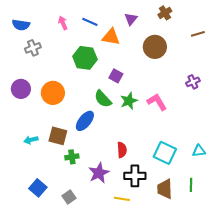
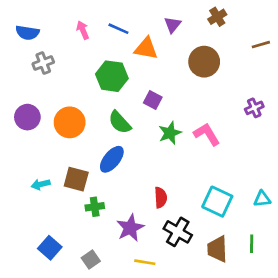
green semicircle: (103, 99) -> (120, 122), moved
black cross: (135, 176) -> (178, 232), turned 30
yellow line: (122, 199) -> (145, 262), moved

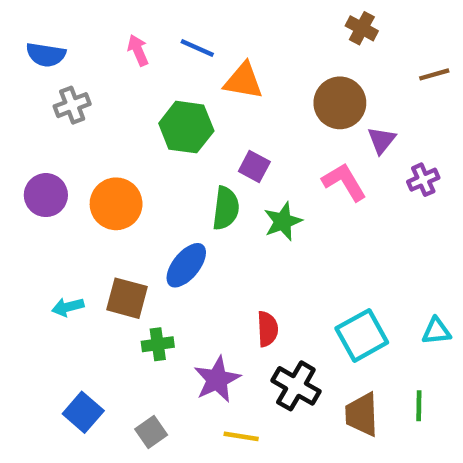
brown cross: (217, 17) -> (362, 28), turned -30
purple triangle: (172, 25) -> (382, 140), moved
green semicircle: (120, 122) -> (226, 208), moved, turned -130
pink L-shape: (207, 134) -> (344, 182), moved
cyan square: (217, 202) -> (362, 335), turned 36

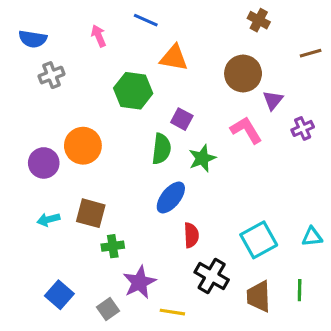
blue line: (197, 48) -> (146, 20), moved
purple circle: (46, 195) -> (44, 163), moved
blue ellipse: (186, 265) -> (171, 198), moved
purple star: (217, 379) -> (139, 282), moved

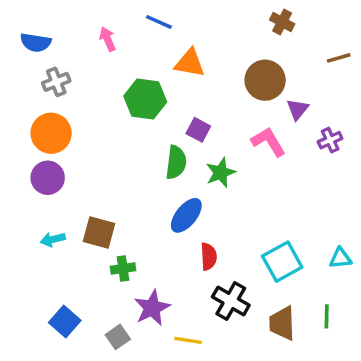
orange circle: (83, 146) -> (51, 133), moved

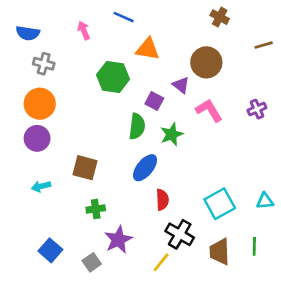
gray cross: (56, 82) -> (44, 64), turned 36
purple triangle: (298, 109) -> (181, 85), moved, turned -30
brown square: (99, 233) -> (85, 168), moved
yellow line: (188, 340) -> (161, 262), moved, turned -60

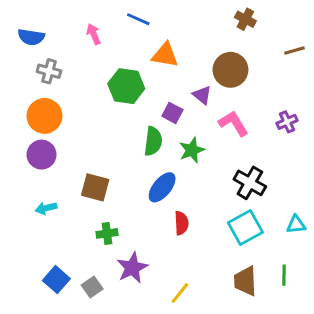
black cross: (180, 234) -> (250, 183), moved
gray square: (92, 262) -> (92, 287), moved

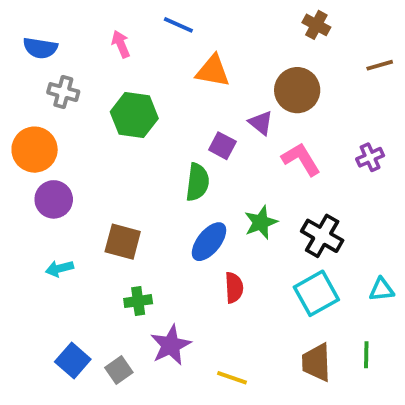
green hexagon: (126, 86) -> (134, 115), moved
orange circle: (44, 116) -> (35, 150), moved
green star: (192, 150) -> (261, 222), moved
yellow line: (180, 293) -> (232, 378), turned 70

